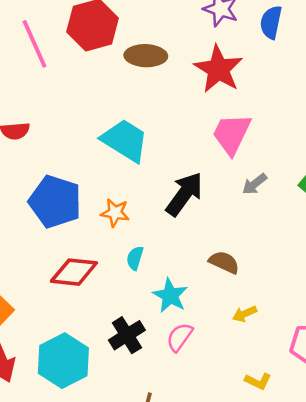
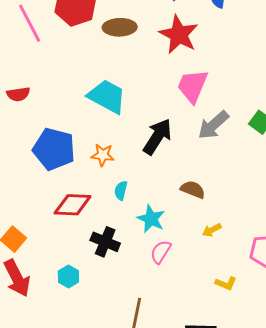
gray arrow: (255, 184) -> (213, 125), size x1.6
black cross: (127, 335) -> (105, 242), moved, turned -32
cyan hexagon: (63, 361) -> (68, 276), size x0.5

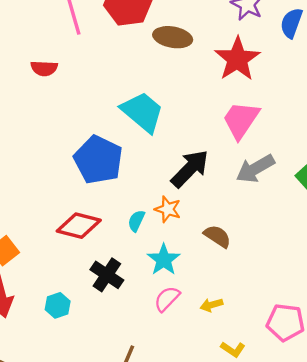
red semicircle: (18, 94) -> (44, 68), moved
blue pentagon: (54, 149) -> (98, 160), moved
orange star: (103, 155) -> (168, 209), moved
yellow arrow: (212, 230) -> (211, 305), moved

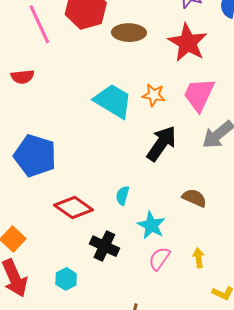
blue pentagon: (98, 160) -> (35, 156), moved
orange star: (168, 209) -> (154, 95), moved
red diamond: (79, 226) -> (74, 207), turned 30
yellow arrow: (211, 305) -> (199, 258), turned 108

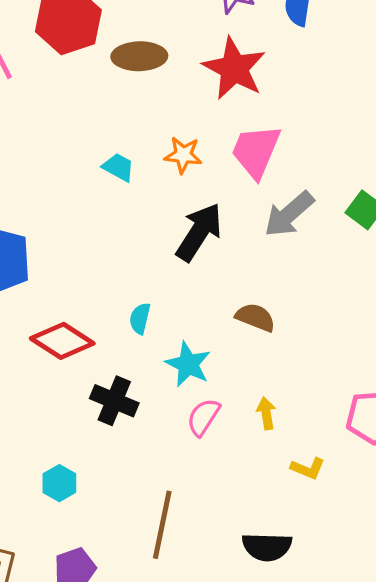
cyan trapezoid: (113, 101) -> (118, 167), size x0.5
cyan hexagon: (66, 279) -> (59, 483), moved

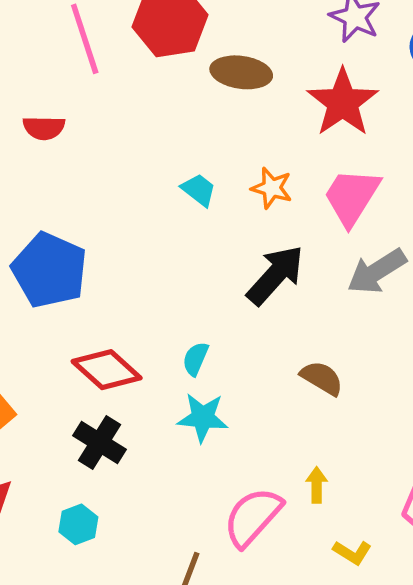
cyan star: (188, 364) -> (203, 417), moved, turned -30
black cross: (114, 401) -> (100, 443), moved
pink semicircle: (203, 417) -> (253, 517), moved, size x1.5

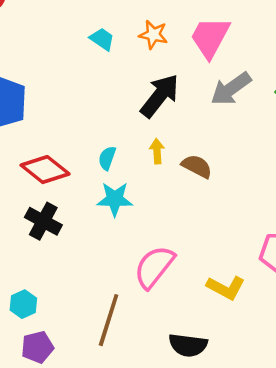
yellow arrow: (317, 485) -> (157, 151), moved
cyan hexagon: (78, 524) -> (23, 304), moved
yellow L-shape: (352, 552) -> (226, 288), size x1.4

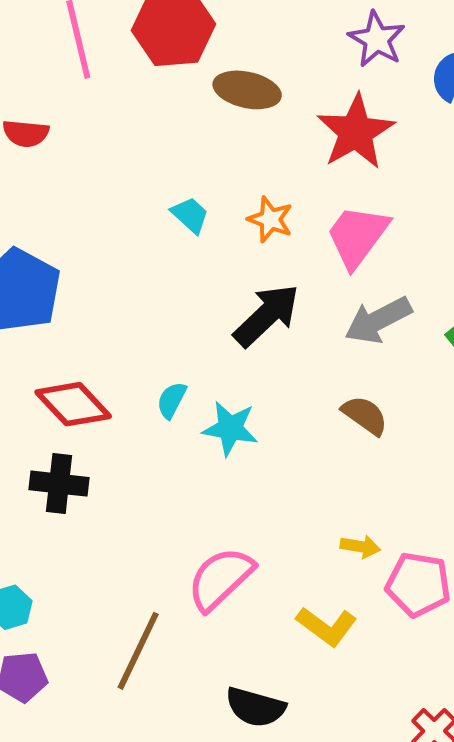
yellow arrow: (157, 151) -> (360, 547), moved, turned 95
brown semicircle: (197, 166) -> (365, 415), moved
cyan star: (115, 199) -> (230, 428), moved
black cross: (43, 221) -> (59, 484), turned -30

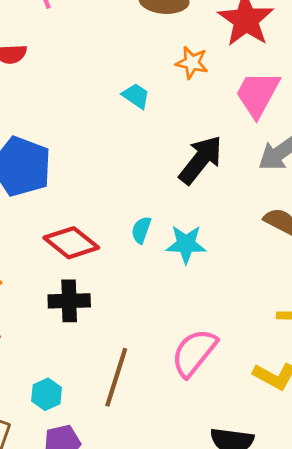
orange star: (270, 219) -> (192, 63), moved
brown line: (138, 651) -> (116, 377), moved

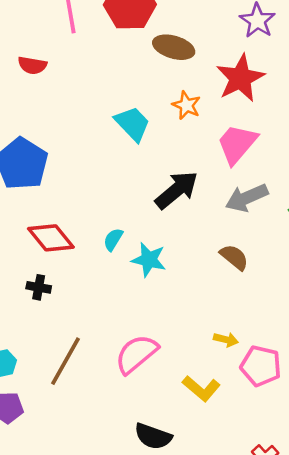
cyan trapezoid: (136, 96) -> (133, 124), size x1.5
black cross: (69, 301) -> (39, 287), size x0.7

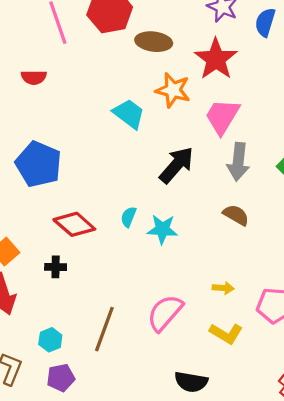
orange star: (186, 105) -> (173, 90), size x1.4
gray arrow: (247, 198) -> (238, 162), turned -51
black cross: (39, 287) -> (56, 267), moved
yellow arrow: (226, 340) -> (223, 288), moved

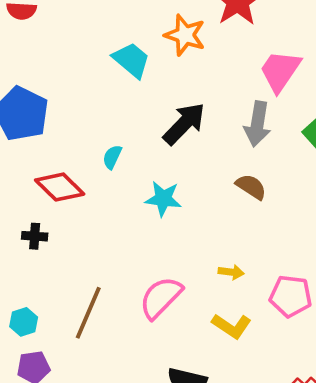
pink trapezoid: (222, 116) -> (280, 71), moved
cyan semicircle: (129, 217) -> (112, 157), moved

